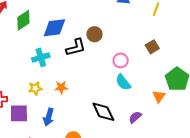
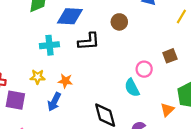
brown circle: (94, 34) -> (119, 22), moved
pink circle: (121, 60) -> (144, 69), moved
blue arrow: (49, 117) -> (54, 102), moved

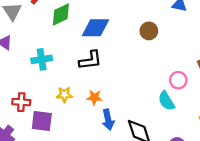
black L-shape: (89, 41) -> (90, 60), moved
cyan cross: (49, 45) -> (42, 59), moved
blue arrow: (54, 102) -> (108, 120), moved, turned -36

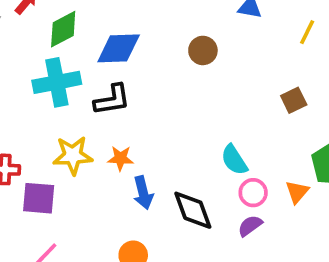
cyan cross: (42, 59) -> (57, 82), moved, size x1.4
pink circle: (178, 80) -> (253, 193), moved
yellow star: (64, 95) -> (73, 155), size x1.5

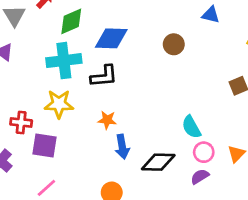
yellow star: (73, 155) -> (59, 104), moved
black diamond: (193, 210) -> (158, 162), turned -72

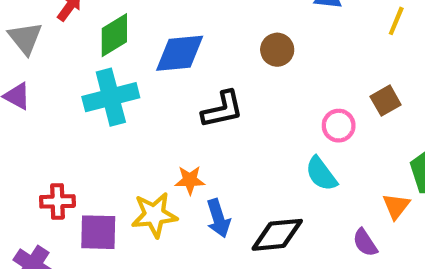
black L-shape: (104, 76) -> (222, 109), moved
yellow star: (59, 104) -> (154, 215), moved
pink circle: (204, 152) -> (339, 126), moved
purple semicircle: (200, 177) -> (365, 243), moved, turned -84

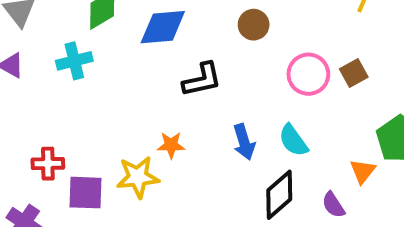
cyan cross: (111, 97) -> (74, 61), moved, size x0.7
pink circle: (339, 126) -> (308, 74), moved, size x1.4
blue arrow: (218, 218) -> (244, 142), moved
black diamond: (277, 235) -> (279, 195), moved, turned -36

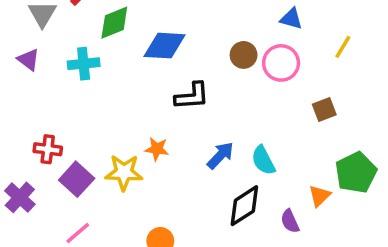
pink circle: (308, 74) -> (281, 63), moved
blue arrow: (244, 142) -> (220, 155), turned -128
purple square: (85, 193) -> (77, 179), turned 32

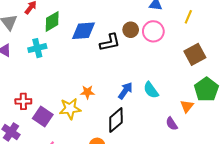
black L-shape: (192, 96) -> (110, 42), moved
brown square: (324, 110) -> (195, 54), moved, size x1.5
black diamond: (244, 206) -> (116, 120), moved

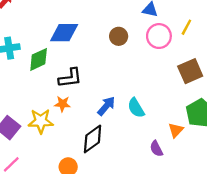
green diamond: (52, 21) -> (39, 59), moved
pink circle: (153, 31) -> (159, 36), moved
black L-shape: (110, 42) -> (70, 78), moved

